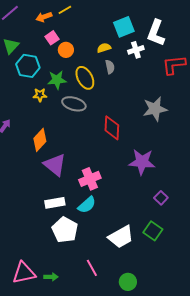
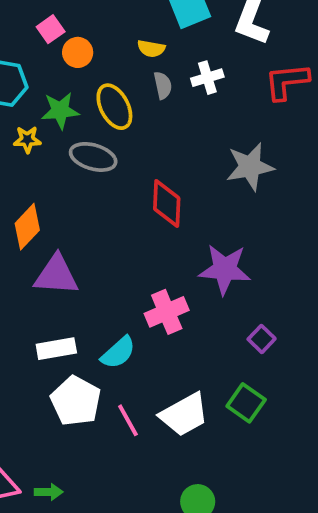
yellow semicircle: (104, 48) -> (151, 49), turned -152
white cross: (136, 50) -> (207, 78), moved
purple triangle: (55, 165) -> (56, 275), turned -35
pink cross: (90, 179) -> (167, 312), moved
pink line: (92, 268) -> (128, 420), moved

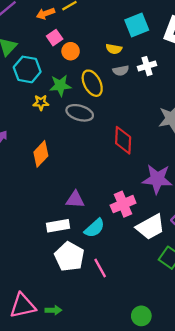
gray semicircle: (163, 85) -> (121, 71), turned 91
purple triangle: (56, 275) -> (75, 200), moved, size x0.7
white trapezoid: (184, 414) -> (150, 227), moved

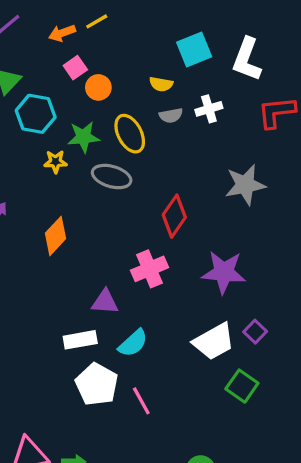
red diamond: (123, 140) -> (174, 216), turned 32
pink cross: (123, 204) -> (150, 269), moved

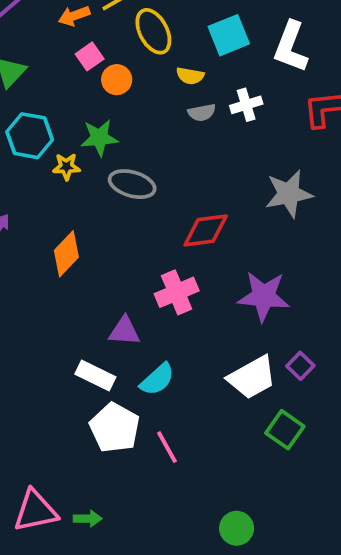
cyan hexagon: (36, 114) -> (30, 136), moved
yellow ellipse: (130, 134) -> (153, 31), moved
red diamond: (174, 216) -> (206, 230), turned 48
white rectangle: (80, 340) -> (95, 375), turned 36

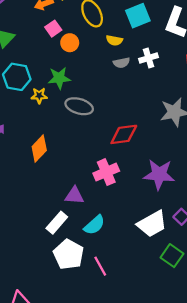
white rectangle: (95, 375) -> (57, 223), turned -75

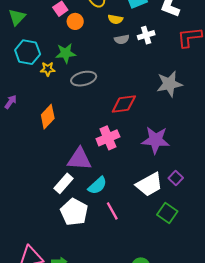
gray ellipse: (79, 106) -> (84, 79), turned -30
purple triangle: (74, 196) -> (79, 159), size x1.4
pink line: (100, 266) -> (112, 211), moved

